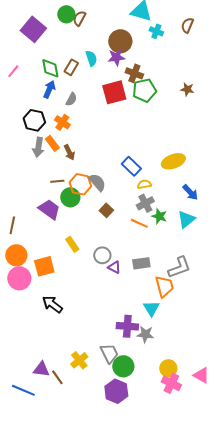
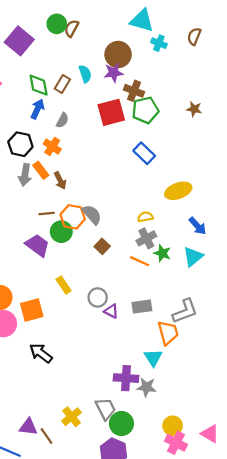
blue rectangle: (131, 166) -> (144, 153), moved

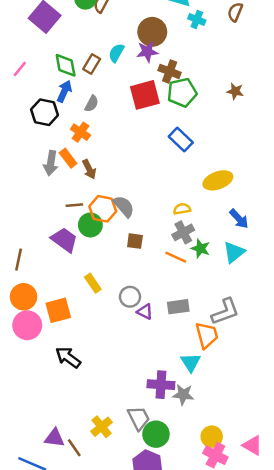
cyan semicircle: (85, 74) -> (116, 53), turned -132
black hexagon: (20, 144) -> (45, 112), moved
brown square: (102, 246) -> (135, 241), turned -35

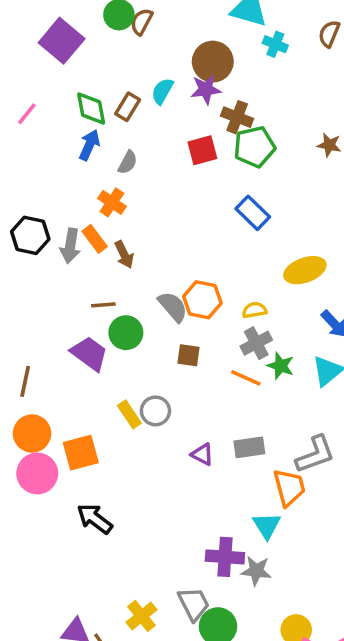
red square: (145, 95) -> (202, 150), size x0.7
black hexagon: (45, 112) -> (30, 235), moved
orange hexagon: (103, 209) -> (202, 300), moved
gray circle: (130, 297) -> (155, 411), moved

